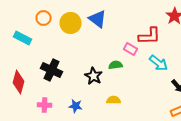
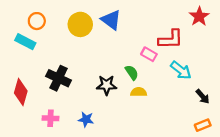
orange circle: (44, 18) -> (37, 21), moved
green semicircle: (116, 65) -> (132, 73), turned 64
black star: (94, 76) -> (107, 85), turned -30
yellow semicircle: (114, 100) -> (139, 92), moved

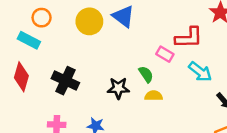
red diamond: (21, 92) -> (21, 77), moved

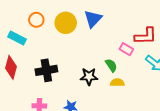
blue triangle: (123, 16) -> (93, 19), turned 36
orange circle: (42, 18) -> (36, 20), moved
black cross: (65, 81) -> (46, 70), turned -35

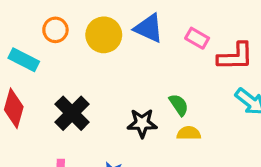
blue triangle: (93, 19) -> (149, 28), turned -48
pink rectangle: (126, 49) -> (197, 38), moved
black cross: (46, 70) -> (72, 113), turned -35

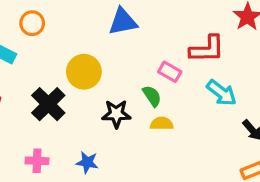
blue triangle: (149, 28) -> (123, 22), turned -36
yellow circle: (104, 35) -> (84, 72), moved
pink rectangle: (197, 38) -> (170, 72), moved

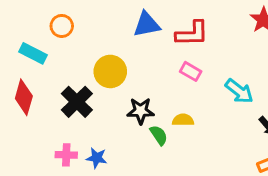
red L-shape: (207, 49) -> (192, 34), moved
green semicircle: (152, 96) -> (159, 135), moved
blue star: (87, 162) -> (97, 158), moved

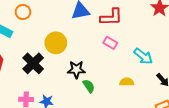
yellow semicircle: (183, 120) -> (127, 82), moved

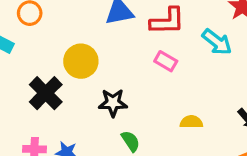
cyan arrow: (143, 56) -> (217, 42), moved
green semicircle: (89, 86) -> (130, 141), moved

